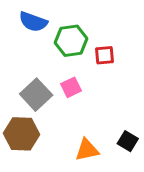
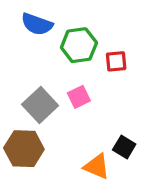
black square: (128, 141) -> (124, 147), moved
orange triangle: (87, 150) -> (97, 166), turned 35

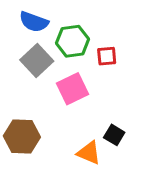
pink square: (79, 97) -> (72, 89), size x1.5
gray square: (40, 105) -> (37, 61), moved

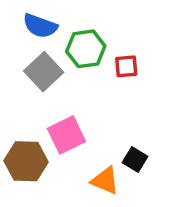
pink square: (72, 89) -> (66, 135), moved

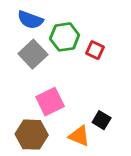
red square: (126, 66) -> (95, 50), turned 30
brown hexagon: (26, 161) -> (32, 135), moved

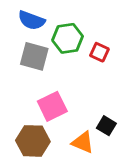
gray square: (33, 54) -> (34, 56), turned -32

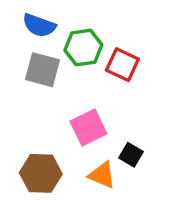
red square: (99, 52) -> (122, 65), size x1.4
pink square: (52, 106) -> (88, 128), moved

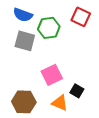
red square: (122, 65) -> (81, 17), moved

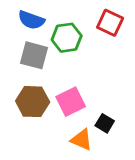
brown hexagon: (24, 102) -> (33, 102), moved

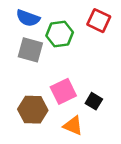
brown hexagon: (33, 102) -> (33, 110), moved
black square: (105, 123) -> (94, 101), moved

